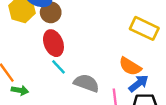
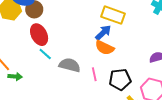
blue arrow: (139, 83) -> (103, 33), moved

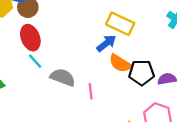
orange semicircle: (105, 48) -> (120, 63), moved
black pentagon: (120, 79) -> (141, 73), moved

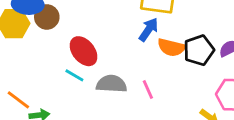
red ellipse: (30, 38) -> (83, 51), moved

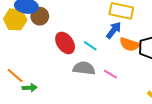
cyan line: (74, 75) -> (90, 46), moved
pink line: (148, 90) -> (110, 74), turned -40

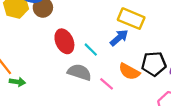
orange semicircle: (130, 44) -> (129, 72), moved

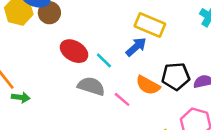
red ellipse: (64, 41) -> (74, 51), turned -35

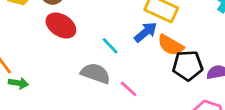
red ellipse: (74, 51) -> (61, 25), moved
orange semicircle: (148, 85) -> (171, 45), moved

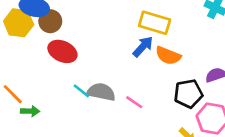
cyan line: (110, 46) -> (81, 91), moved
black pentagon: (188, 66) -> (188, 94), moved

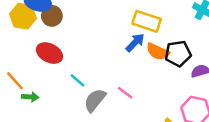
red ellipse: (62, 51) -> (49, 53), moved
gray semicircle: (101, 92) -> (95, 100), moved, turned -65
black pentagon: (188, 94) -> (178, 53), moved

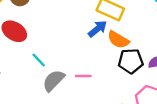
black pentagon: (178, 53) -> (131, 61), moved
pink line: (125, 93) -> (83, 76), turned -42

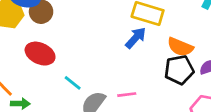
orange semicircle: (118, 40) -> (180, 47), moved

